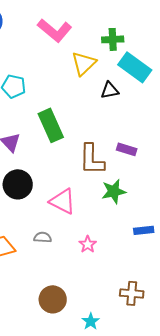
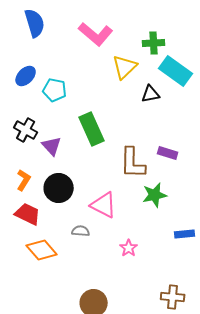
gray semicircle: (43, 237) -> (81, 231), moved

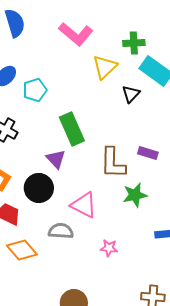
cyan pentagon: (55, 90) -> (35, 90), turned -30
black triangle: (151, 94) -> (131, 94), turned -36
purple triangle: (52, 146) -> (56, 159), moved
gray semicircle: (81, 231) -> (61, 231), size x1.4
pink star: (129, 248) -> (109, 248), turned -30

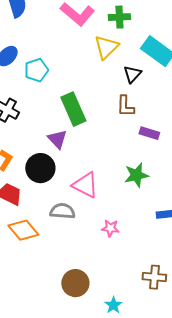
green cross: (134, 43) -> (119, 17), moved
brown L-shape: (113, 163) -> (125, 106), moved, size x0.7

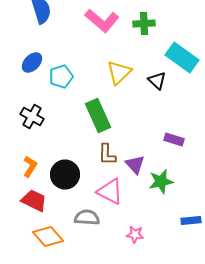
yellow triangle: (106, 47) -> (119, 72), moved
black triangle: (132, 74) -> (157, 80), turned -30
brown L-shape: (125, 106) -> (107, 154), moved
purple triangle: (57, 139) -> (135, 164), moved

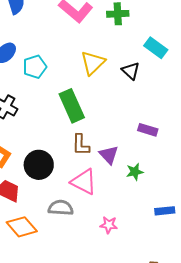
cyan rectangle: (182, 58) -> (156, 48), size x0.7
green star: (161, 182) -> (135, 172), size x0.7

